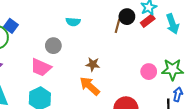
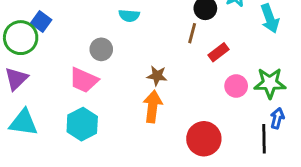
red rectangle: (148, 21) -> (219, 52), moved
brown line: (118, 26) -> (192, 33), moved
orange arrow: (90, 86) -> (153, 107), turned 55

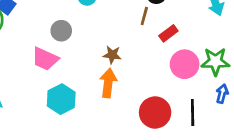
pink circle: (236, 86) -> (185, 64), size x1.4
cyan hexagon: (82, 124) -> (61, 99), moved
black line: (264, 139) -> (193, 112), moved

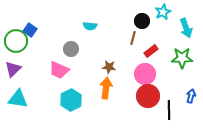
green star: (215, 62) -> (182, 58), moved
pink circle: (185, 64) -> (145, 74), moved
red circle: (155, 112) -> (148, 96), moved

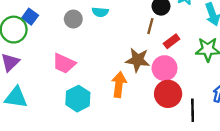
gray circle: (71, 49) -> (73, 19), moved
brown star: (109, 67) -> (138, 60), moved, size x1.5

